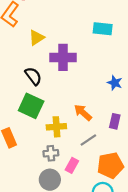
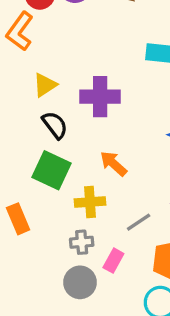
yellow triangle: (37, 38) -> (45, 85), moved
orange arrow: (83, 112) -> (113, 164), moved

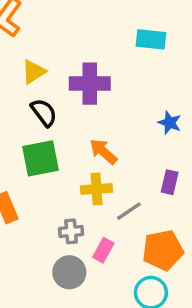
green square: (52, 170) -> (40, 158), turned -36
yellow cross: (90, 202) -> (97, 189), moved

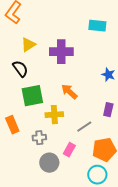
black semicircle: (44, 112) -> (20, 69), moved
yellow cross: (97, 189) -> (54, 115), moved
gray cross: (71, 231) -> (39, 138), moved

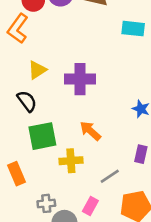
cyan rectangle: (97, 26) -> (133, 29), moved
gray cross: (39, 138) -> (46, 203), moved

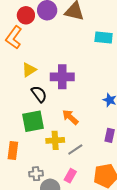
black semicircle: (27, 101) -> (39, 94), moved
orange rectangle: (16, 174) -> (13, 150), turned 30
gray line: (110, 176) -> (75, 149), moved

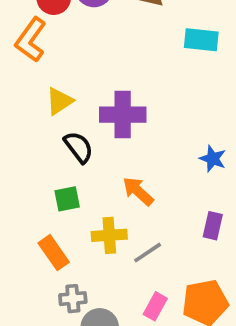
green square: (33, 121) -> (67, 199), size x0.6
orange rectangle: (13, 150) -> (54, 253), moved, turned -42
pink rectangle: (70, 176) -> (155, 306), moved

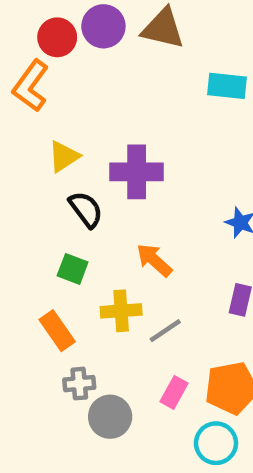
green square: (67, 199) -> (73, 269), turned 32

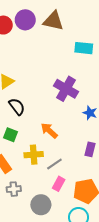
purple cross: (137, 172) -> (66, 89), moved, turned 30
pink rectangle: (174, 392) -> (59, 184), moved
gray circle: (110, 417) -> (41, 205), moved

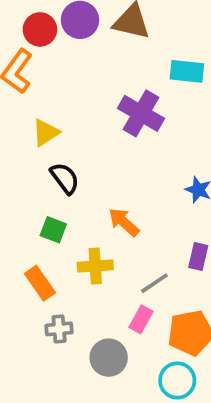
purple cross: (66, 89) -> (141, 113), moved
gray line: (54, 164) -> (154, 283), moved

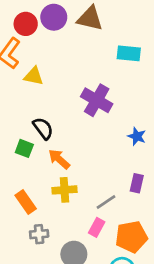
purple cross: (141, 113) -> (97, 100), moved
yellow triangle: (46, 132) -> (34, 76), moved, turned 45
orange arrow: (124, 222) -> (59, 159), moved
green square: (53, 230) -> (24, 148), moved

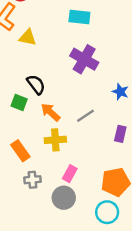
cyan rectangle: (129, 53) -> (79, 17), moved
gray line: (106, 202) -> (85, 116), moved
pink rectangle: (97, 227) -> (70, 174), moved

